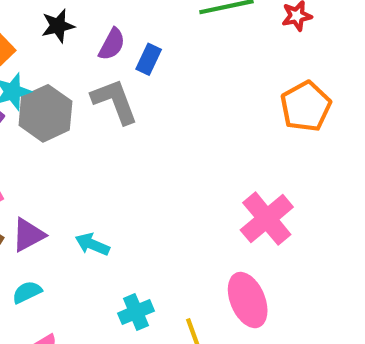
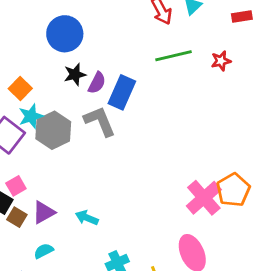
black star: (58, 26) -> (75, 74), moved
blue rectangle: (149, 59) -> (122, 92), size x1.6
orange pentagon: (306, 106) -> (233, 190), moved

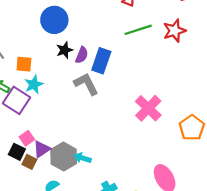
red star: (221, 61) -> (174, 31), size x1.5
orange square: (20, 88) -> (24, 64), turned -35
gray hexagon: (53, 130) -> (64, 157), moved
pink cross: (204, 198) -> (148, 108), moved
purple triangle: (44, 212) -> (42, 149), moved

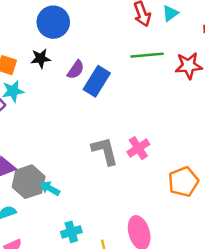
black star: (65, 50) -> (41, 58), moved
gray L-shape: (86, 84) -> (105, 151), moved
pink cross: (148, 108) -> (138, 148), size x0.7

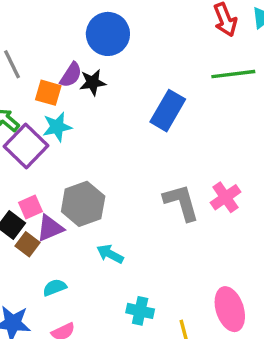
purple semicircle: (76, 70) -> (71, 75), moved
gray hexagon: (29, 182) -> (83, 204), moved
cyan cross: (71, 232) -> (140, 311), turned 30

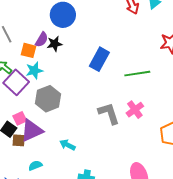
green line: (233, 74) -> (137, 74), moved
gray hexagon: (83, 204) -> (48, 99), moved
purple triangle: (50, 228) -> (32, 130), size x1.4
brown square: (27, 244) -> (19, 140), turned -32

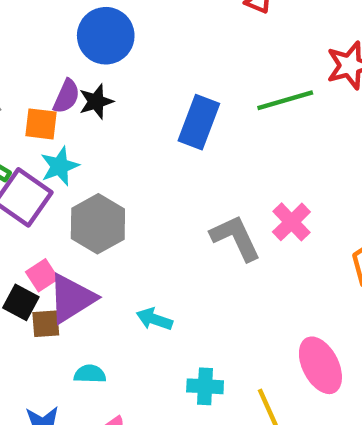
green line: (137, 74) -> (285, 100), moved
cyan semicircle: (35, 166) -> (90, 374), turned 32

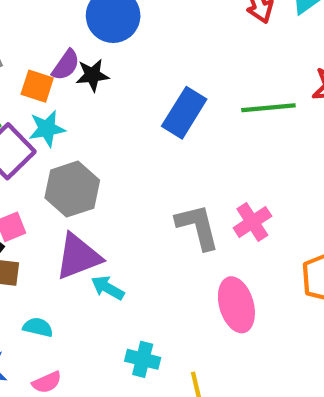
purple triangle: (72, 298) -> (78, 257), moved
pink ellipse: (320, 365) -> (236, 305), moved

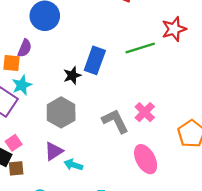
black star: (92, 75) -> (72, 75), moved
gray hexagon: (72, 189) -> (61, 112), moved
purple triangle: (78, 257) -> (54, 151), size x0.7

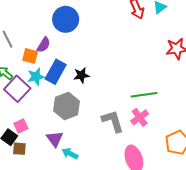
green line: (140, 48) -> (144, 95), moved
blue rectangle: (95, 60) -> (56, 72), moved
purple triangle: (54, 151) -> (55, 139), turned -42

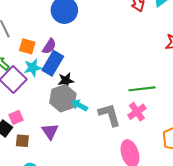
purple semicircle: (44, 45) -> (49, 46), moved
black star: (81, 75) -> (66, 81), moved
brown square: (19, 149) -> (22, 141), moved
cyan arrow: (70, 154) -> (79, 105), moved

